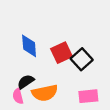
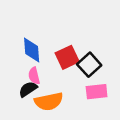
pink semicircle: (18, 96) -> (34, 76), moved
pink rectangle: (88, 96) -> (97, 92), moved

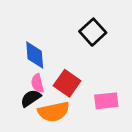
red square: (67, 57) -> (67, 83), moved, turned -30
black square: (89, 65) -> (93, 32), moved

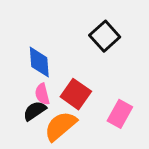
pink rectangle: (106, 101) -> (120, 114), turned -55
orange semicircle: (54, 112) -> (61, 126), turned 152

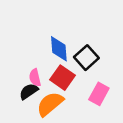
black square: (105, 36) -> (86, 58), moved
blue diamond: (39, 62) -> (59, 49), moved

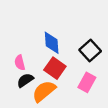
black square: (86, 58) -> (90, 51), moved
pink semicircle: (35, 78) -> (20, 63), moved

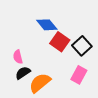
blue diamond: (52, 43) -> (47, 25), moved, turned -35
red square: (55, 68) -> (60, 42), moved

